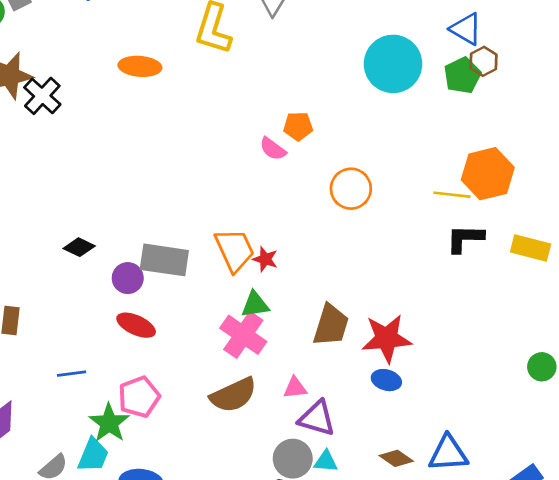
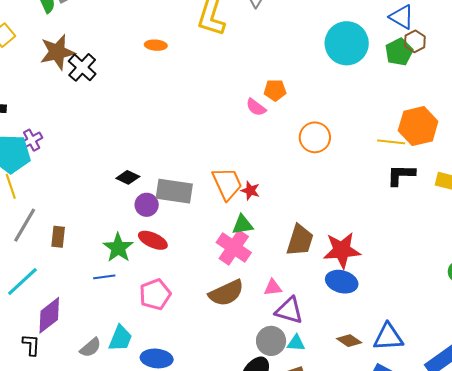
orange ellipse: (140, 66) -> (156, 45), size x0.7
black diamond: (79, 247) -> (128, 177), moved
blue ellipse: (386, 380) -> (342, 282), size x1.4
green star: (109, 423) -> (118, 248), moved

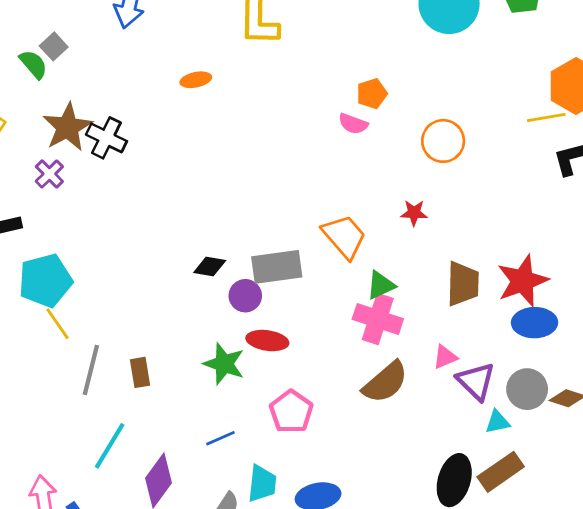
purple cross: (32, 140) -> (49, 174), moved
red star: (250, 191) -> (414, 213), moved
blue line: (104, 277) -> (220, 438), moved
purple triangle: (289, 310) -> (476, 381), turned 44
gray circle: (271, 341) -> (527, 389), moved

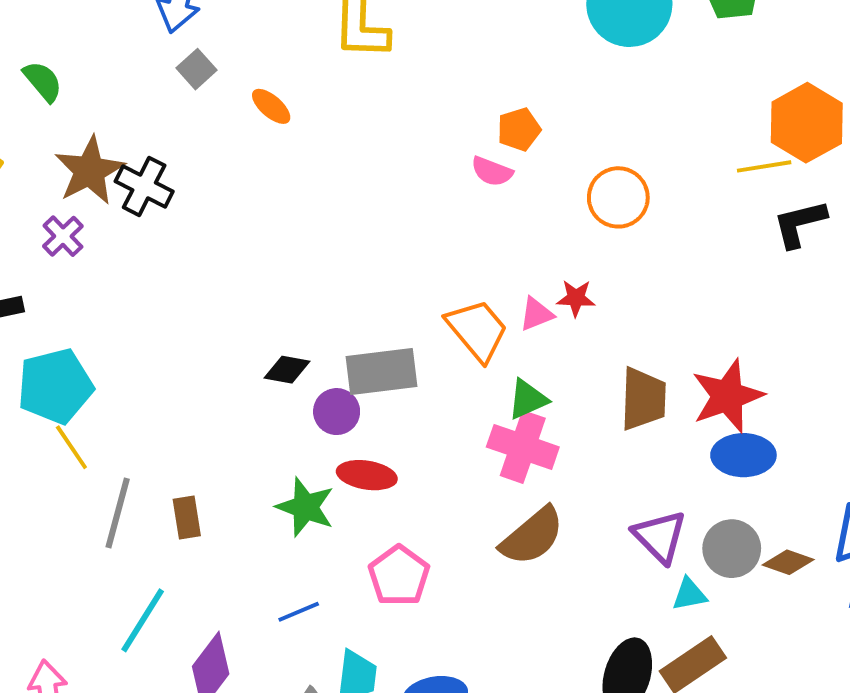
gray square: (54, 46) -> (197, 69), moved
orange ellipse: (196, 80) -> (271, 106), turned 52
pink triangle: (445, 357) -> (536, 314), moved

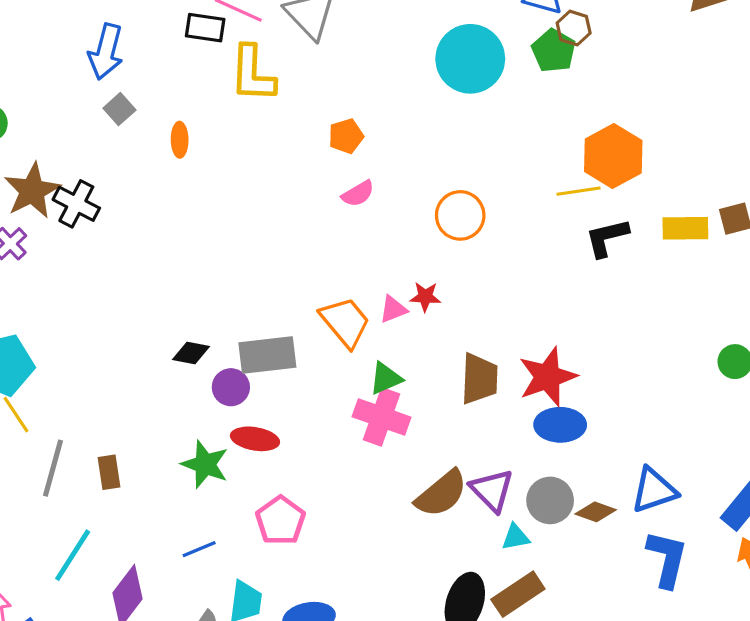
orange ellipse: (271, 106) -> (180, 140), turned 48
orange pentagon: (519, 129) -> (346, 136), moved
pink semicircle: (492, 171) -> (358, 194), turned -52
brown semicircle: (532, 536) -> (441, 494), moved

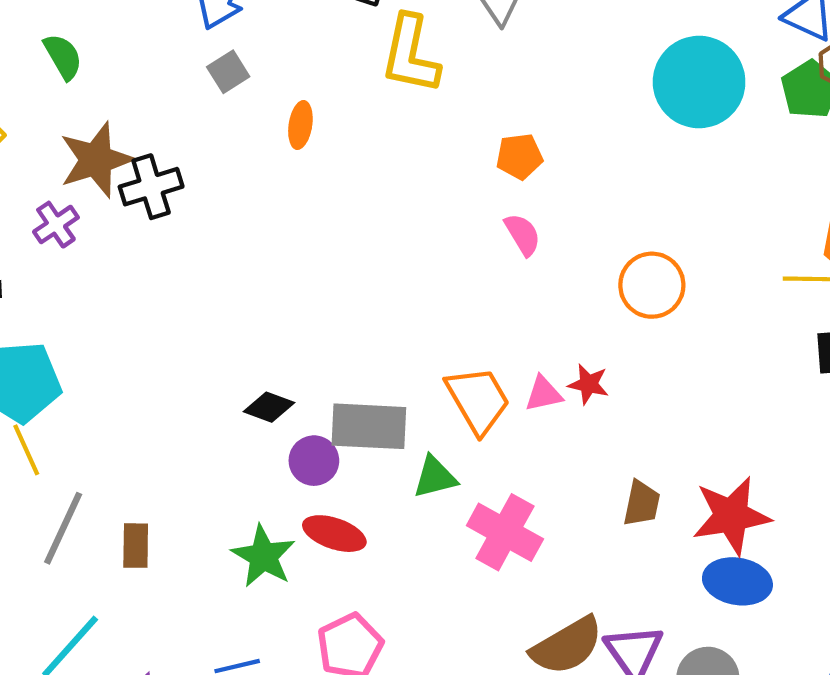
pink semicircle: (358, 194) -> (523, 234), turned -100
black cross: (76, 204) -> (151, 187), turned 36
green triangle: (386, 378) -> (435, 477), moved
brown trapezoid: (479, 379) -> (642, 503), size x0.7

